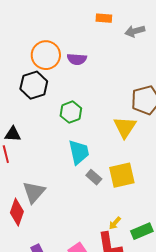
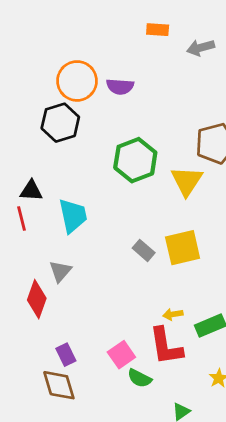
green hexagon: (71, 112) -> (135, 160), moved, size x1.4
cyan trapezoid: (79, 152) -> (73, 216), moved
gray triangle: (34, 192) -> (60, 271), size x0.7
yellow arrow: (115, 223) -> (173, 314), turned 40

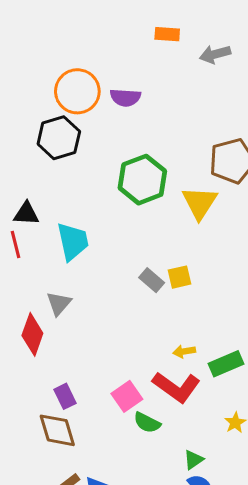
yellow square: (183, 248) -> (180, 277), moved, size x0.6
red L-shape: (166, 346) -> (176, 387), turned -45

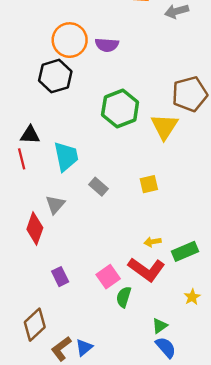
gray rectangle: (152, 280) -> (98, 187), moved
green semicircle: (147, 423) -> (124, 297), turned 80
brown diamond: (57, 430) -> (35, 325), moved, turned 64

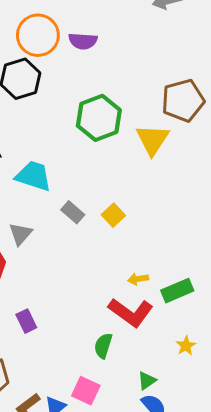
cyan trapezoid: (66, 157) -> (34, 176), turned -60
yellow square: (149, 184) -> (113, 215), moved, turned -30
pink square: (108, 277) -> (86, 391), moved, turned -30

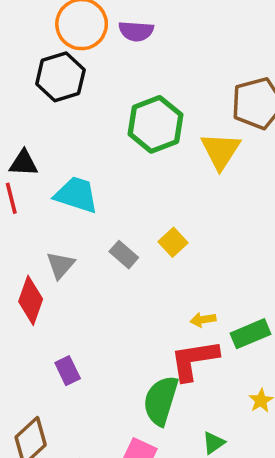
gray rectangle: (73, 212) -> (124, 255), moved
red L-shape: (131, 312) -> (194, 360), turned 135
green semicircle: (103, 346) -> (161, 401), size x1.6

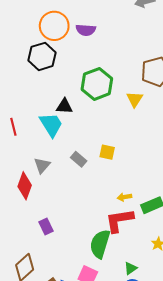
yellow triangle: (221, 151) -> (135, 99), size x0.7
black triangle: (24, 163) -> (64, 106), moved
cyan trapezoid: (76, 195) -> (51, 125), turned 40
yellow square: (173, 242) -> (107, 152), turned -35

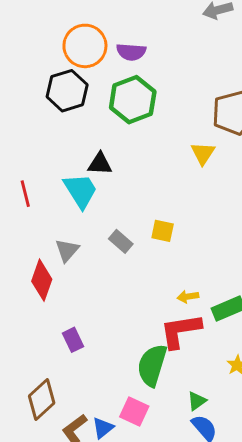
green hexagon: (97, 84) -> (133, 100), moved

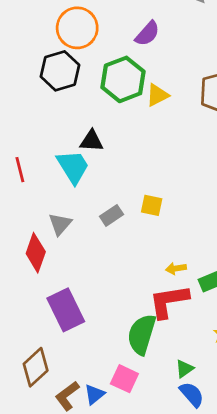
purple semicircle: (131, 52) -> (147, 34), moved, turned -52
yellow triangle: (203, 153) -> (157, 95), moved, turned 30
gray rectangle: (121, 241) -> (112, 215), turned -75
purple rectangle: (73, 340) -> (66, 310), size x1.8

